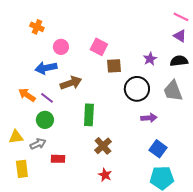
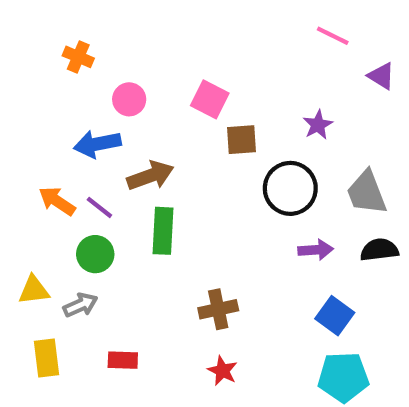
pink line: (181, 17) -> (333, 36), moved
black semicircle: (179, 61) -> (379, 250), moved
green rectangle: (89, 115) -> (163, 231), moved
brown cross: (103, 146) -> (218, 309), turned 30
red rectangle: (58, 159) -> (123, 360), moved

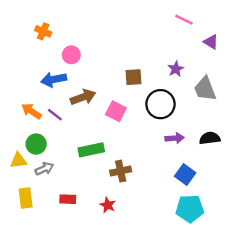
pink square: (210, 99) -> (116, 111), moved
gray trapezoid: (367, 193) -> (205, 89), moved
green rectangle: (163, 231) -> (91, 150), moved, turned 75
green circle: (95, 254) -> (36, 144), moved
red star: (222, 371) -> (108, 205), moved

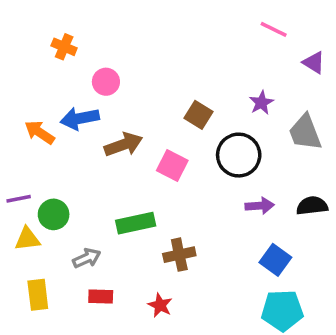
brown square: (133, 77) -> (198, 115), turned 36
orange arrow: (31, 111) -> (40, 132), moved
purple line: (55, 115) -> (19, 199), moved, turned -49
gray arrow: (44, 169) -> (87, 258), moved

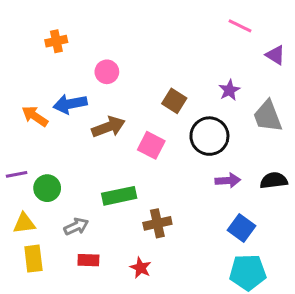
orange cross: (64, 47) -> (56, 41), turned -35
pink circle: (106, 82) -> (107, 72), moved
yellow triangle: (27, 239) -> (24, 223), moved

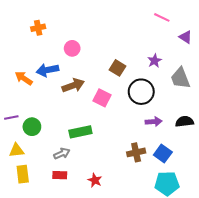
brown cross: (157, 223) -> (136, 152), moved
gray arrow: (76, 226) -> (62, 153), moved

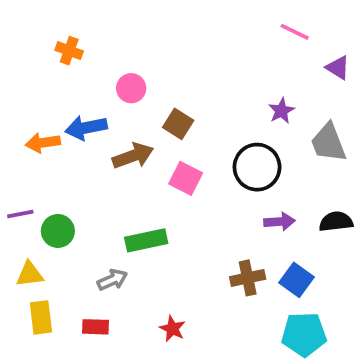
orange cross: (38, 28) -> (69, 51), turned 32
brown square: (117, 68) -> (178, 124), moved
orange arrow: (24, 78) -> (43, 143), turned -42
red rectangle: (60, 175) -> (95, 327), moved

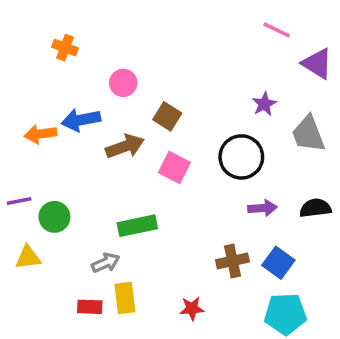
purple triangle: (338, 68) -> (317, 63), size x1.4
yellow rectangle: (41, 317) -> (125, 298), moved
red star: (172, 329) -> (192, 309), moved, turned -30

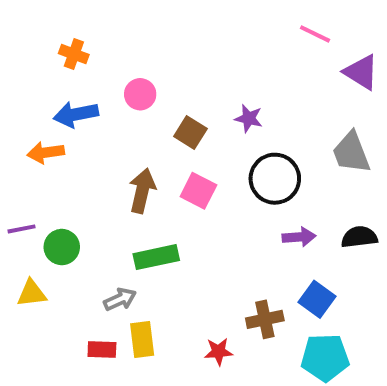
purple star: (264, 104) -> (249, 118), moved, turned -30
blue arrow: (81, 120) -> (76, 114), moved
brown arrow: (125, 146) -> (142, 191), moved, turned -57
brown cross: (233, 261) -> (265, 319), moved

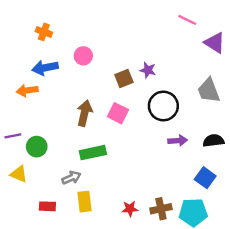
brown square: (190, 132) -> (124, 79), moved, turned 36
yellow triangle: (32, 293) -> (19, 174), turned 30
blue square: (317, 299) -> (205, 178), moved
brown cross: (265, 319) -> (161, 209), moved
red rectangle: (102, 350) -> (47, 206), moved

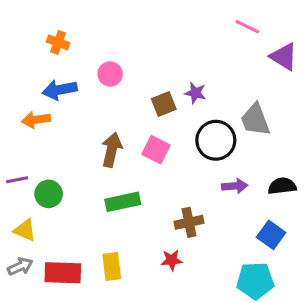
gray trapezoid: (209, 90) -> (255, 120), moved
gray arrow: (71, 178) -> (20, 266), moved
red rectangle: (47, 206) -> (63, 273), size x1.6
red star: (130, 209) -> (172, 260), moved
brown cross: (161, 209) -> (189, 222), moved

